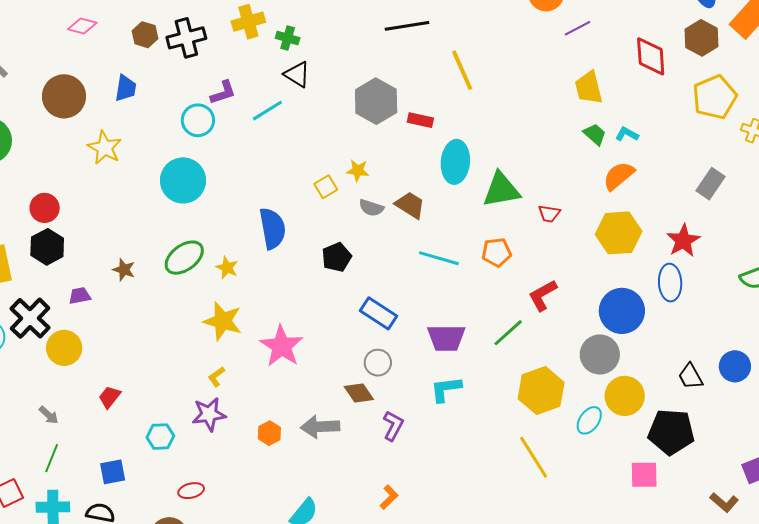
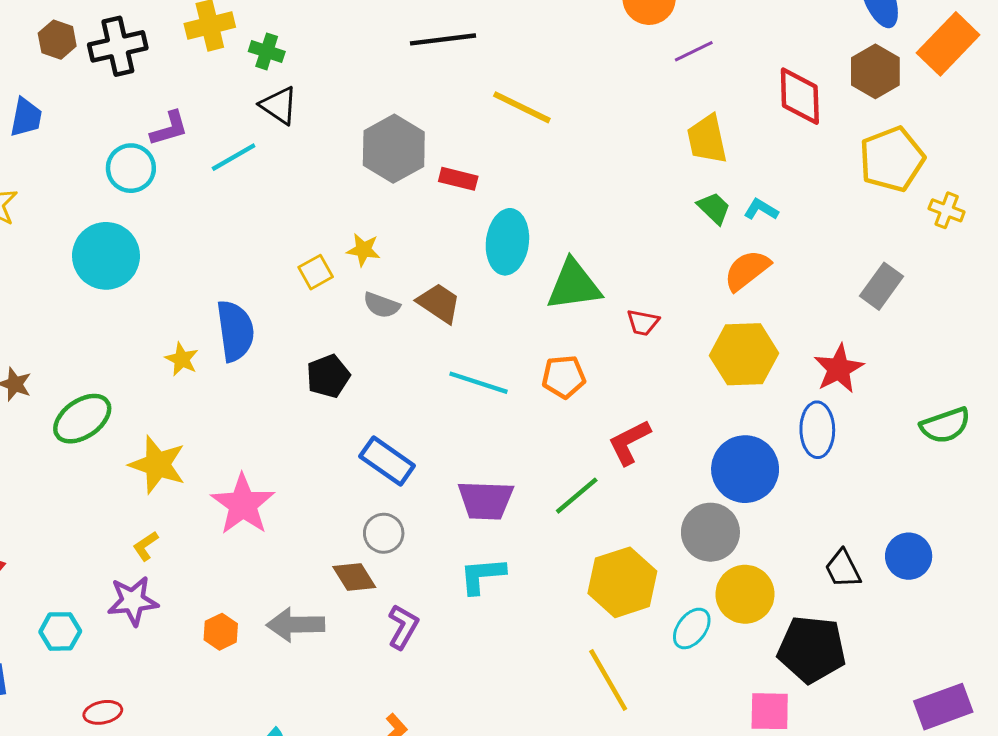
yellow line: (462, 70) -> (522, 107), turned -42
green ellipse: (184, 258) -> (82, 419), moved
yellow star: (227, 268) -> (182, 359), moved

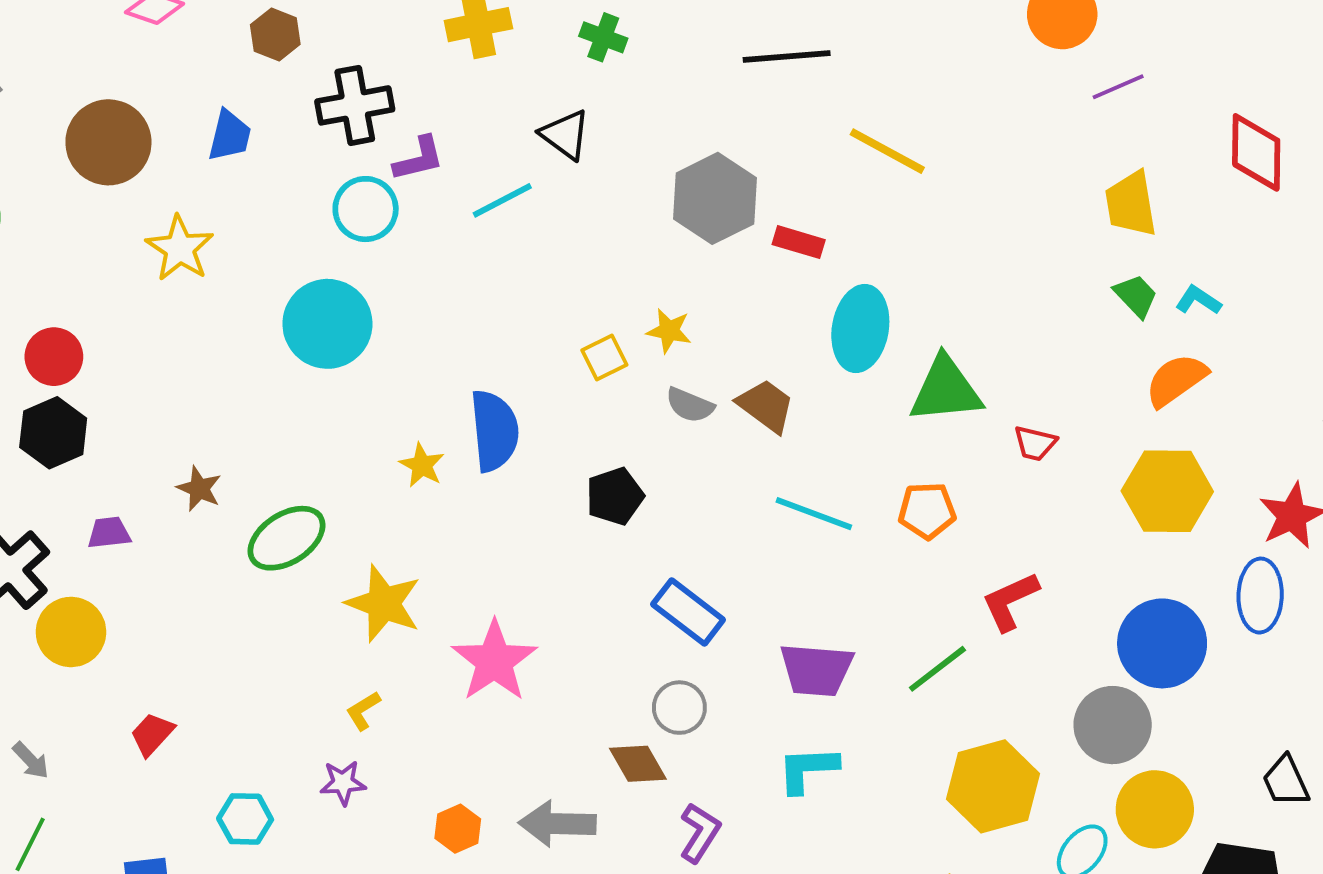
black cross: (118, 46) -> (355, 105), moved
green cross: (267, 51) -> (603, 37), moved
purple star: (133, 601) -> (343, 783), size x0.7

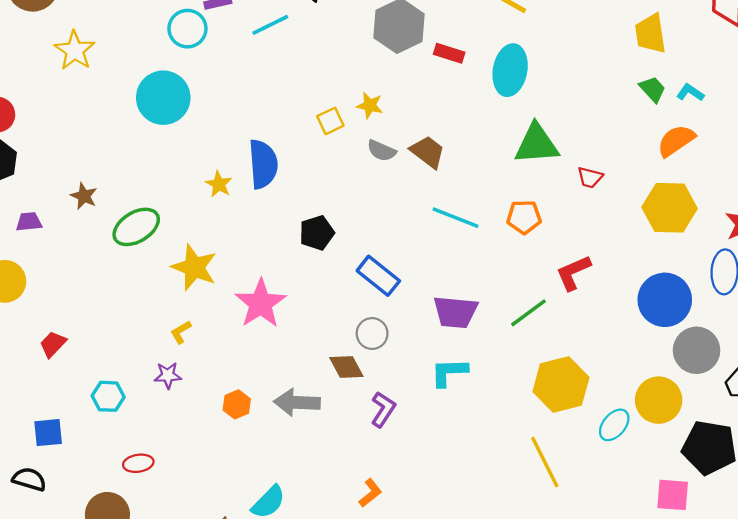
cyan ellipse: (860, 329) -> (510, 70), moved
black pentagon: (615, 496) -> (317, 233), moved
gray circle: (1113, 725) -> (697, 350), moved

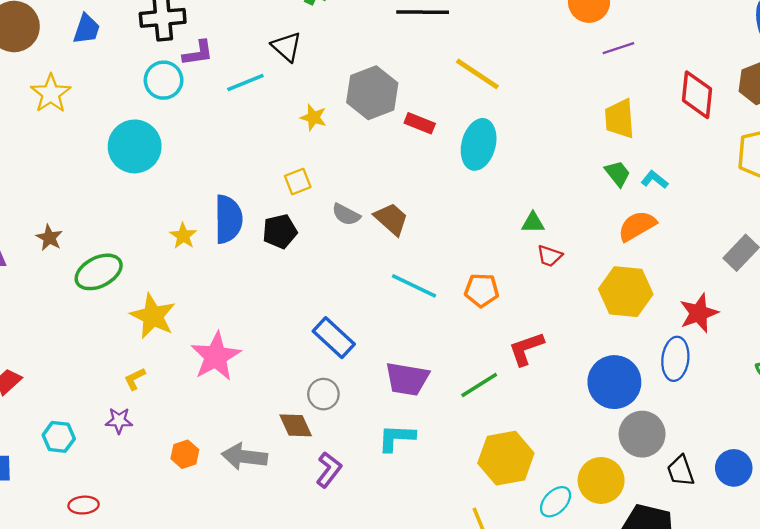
yellow star: (370, 105) -> (313, 117), moved
green triangle: (537, 144) -> (533, 223), moved, size x0.5
black pentagon: (317, 233) -> (280, 231), moved

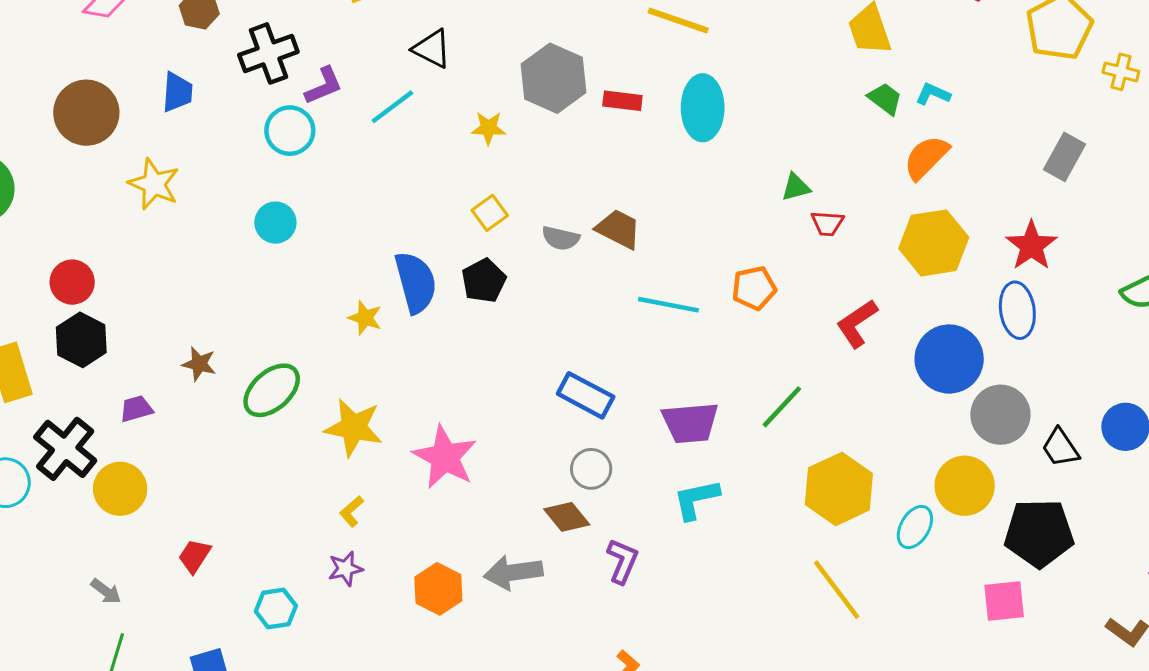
cyan circle: (135, 146) -> (275, 223), size x0.6
red L-shape: (526, 349) -> (857, 323), moved
orange hexagon: (185, 454) -> (438, 589), size x1.4

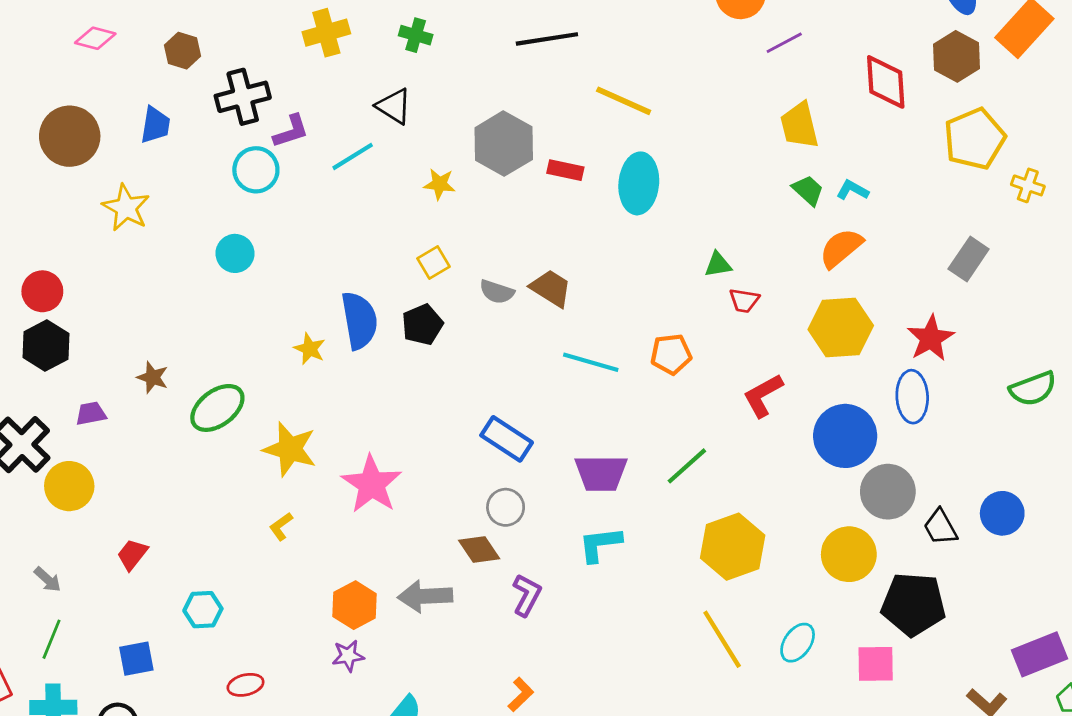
cyan ellipse: (915, 527) -> (798, 643), moved
purple star: (345, 569) -> (348, 656), moved

